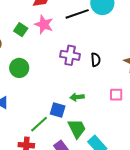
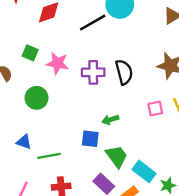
pink star: (44, 24) -> (58, 63), moved
black semicircle: (96, 60) -> (124, 72), size x1.5
green line: (39, 124) -> (49, 156), moved, turned 42

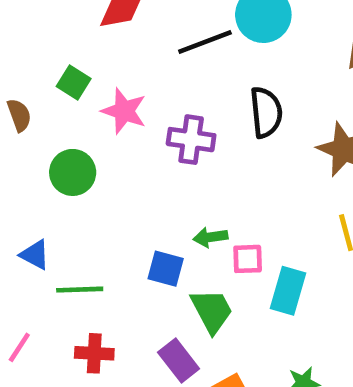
black semicircle: (124, 72) -> (266, 112), moved
pink square: (155, 108) -> (248, 259), moved
cyan rectangle: (144, 171) -> (288, 291), moved, turned 60

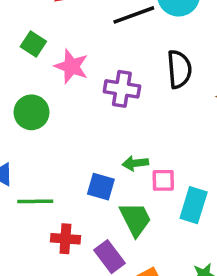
red cross: (94, 353) -> (65, 239), moved

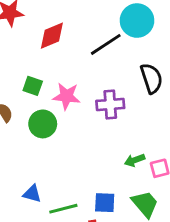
green circle: (31, 112) -> (43, 124), moved
blue square: (101, 187) -> (105, 203), moved

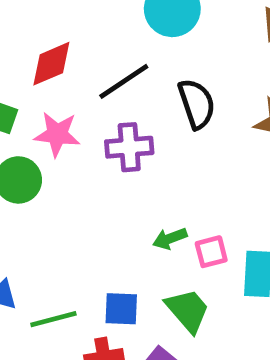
red diamond: (52, 36) -> (51, 64), moved
black line: (106, 44) -> (124, 81), moved

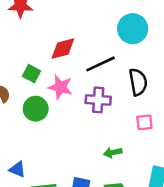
pink square: (211, 252) -> (144, 122), moved

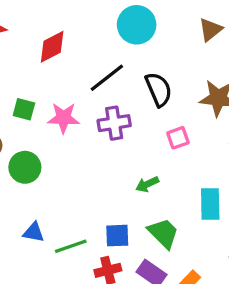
red diamond: (63, 49) -> (52, 47), moved
green circle: (36, 109) -> (25, 167), moved

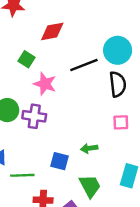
cyan circle: (137, 25) -> (118, 50), moved
green square: (24, 109) -> (26, 59), moved
purple cross: (114, 123) -> (34, 116), moved
blue square: (117, 236) -> (59, 161), moved

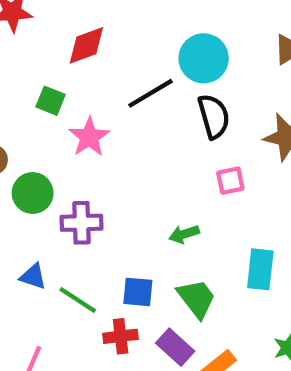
pink star: (45, 84) -> (89, 137), turned 30
purple cross: (34, 116) -> (82, 223), moved
blue square: (59, 161) -> (138, 292), moved
green line: (22, 175) -> (78, 300), turned 45

